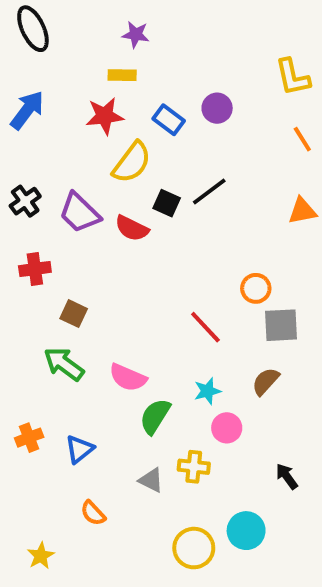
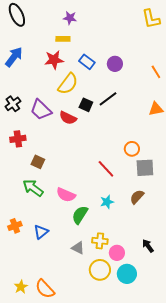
yellow L-shape: (293, 77) -> (151, 19), moved
purple circle: (217, 108) -> (115, 64), moved
pink circle: (227, 428) -> (117, 253), moved
orange semicircle: (93, 513) -> (45, 289), moved, size x1.5
yellow circle: (194, 548) -> (100, 270), moved

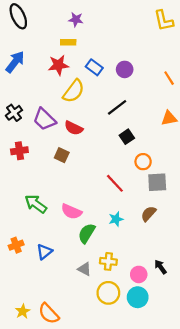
black square: (86, 105) -> (127, 137), moved, turned 32
brown square: (38, 162) -> (62, 155), moved
pink circle: (117, 253) -> (139, 274), moved

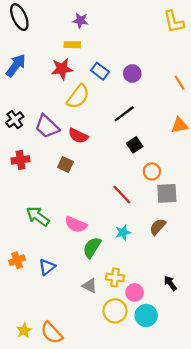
pink circle: (139, 274) -> (135, 292), moved

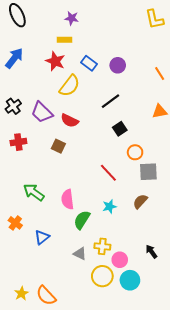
red star: (62, 69) -> (55, 61), turned 30
pink semicircle: (76, 224) -> (68, 199), turned 60
orange cross: (17, 260) -> (15, 223), moved, turned -32

